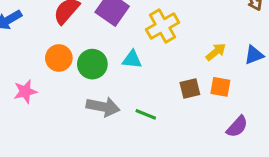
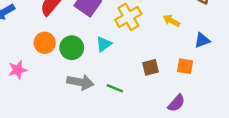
yellow arrow: (216, 52) -> (171, 21), moved, turned -112
cyan triangle: (132, 60) -> (104, 44), turned -42
orange square: (220, 87) -> (185, 66), moved
purple semicircle: (237, 127) -> (176, 103), moved

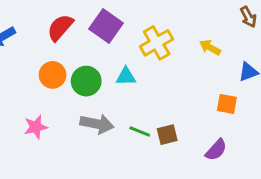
cyan triangle: (104, 44) -> (126, 76), turned 35
brown square: (150, 67) -> (167, 135), moved
pink star: (18, 70) -> (36, 127), moved

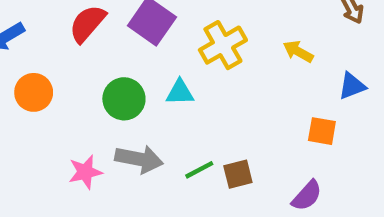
orange circle: (53, 75) -> (34, 92), moved
pink star: (36, 127) -> (85, 172), moved
green line: (140, 132) -> (199, 170), turned -50

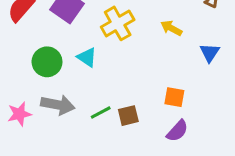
blue triangle: (352, 86) -> (210, 53), turned -35
cyan triangle: (180, 92) -> (87, 57), turned 35
orange square: (322, 131) -> (174, 97), moved

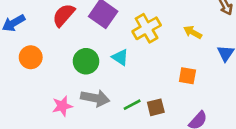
orange square: (174, 97) -> (187, 76), moved

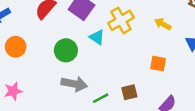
cyan triangle: (120, 57) -> (97, 37), moved
green line: (132, 105) -> (101, 98), moved
pink star: (62, 106) -> (13, 91), moved

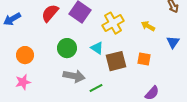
cyan triangle: (97, 37) -> (97, 48), moved
orange circle: (16, 47) -> (25, 55), moved
brown square: (129, 92) -> (116, 61), moved, size x1.5

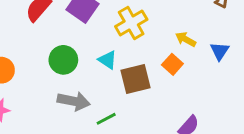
yellow arrow: (148, 26) -> (186, 39), moved
orange square: (144, 59) -> (172, 64), moved, turned 32

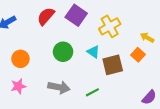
gray arrow: (74, 101) -> (59, 87), moved

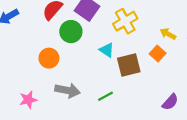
green circle: (63, 52) -> (71, 32), moved
orange circle: (20, 59) -> (49, 58), moved
pink star: (18, 86) -> (28, 100), moved

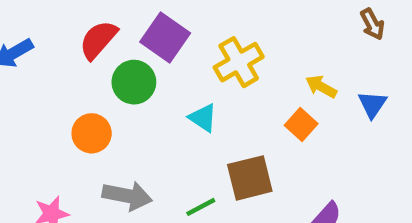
brown square: (129, 65) -> (250, 178), moved

